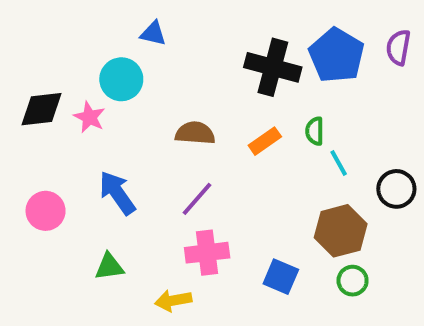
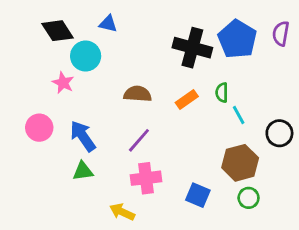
black diamond: (42, 109) -> (57, 31), moved, turned 64
pink circle: (46, 211) -> (39, 128), moved
green triangle: (109, 267) -> (83, 171), moved
yellow arrow: (173, 301) -> (122, 212), turned 35

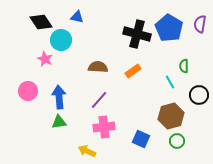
green semicircle: (222, 93) -> (184, 66), moved
blue arrow: (83, 136) -> (59, 97), turned 30

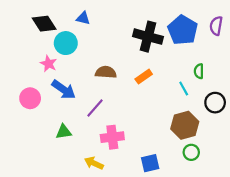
blue arrow: (59, 97) -> (64, 90), moved, turned 130
purple line: (99, 100) -> (95, 108), moved
blue square: (141, 139) -> (150, 163), moved, turned -36

